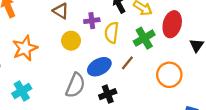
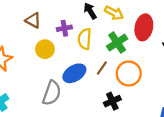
orange circle: (169, 75) -> (129, 73), moved
black cross: (108, 94) -> (112, 101), moved

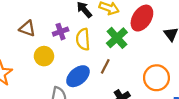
red ellipse: (144, 27) -> (142, 18), turned 30
orange circle: (129, 73) -> (156, 78), moved

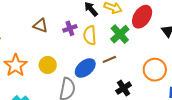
yellow circle: (44, 56) -> (48, 65), moved
brown line: (105, 66) -> (109, 59), turned 40

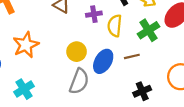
yellow circle: (48, 65) -> (77, 52), moved
blue ellipse: (85, 68) -> (103, 61), turned -30

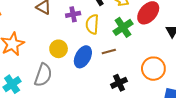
gray semicircle: (79, 81) -> (43, 75), moved

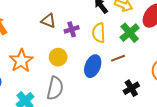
purple cross: (73, 14) -> (72, 29), moved
yellow circle: (59, 49) -> (58, 57), moved

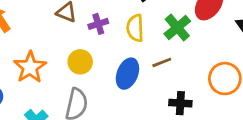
black cross: (131, 88) -> (180, 103), turned 35

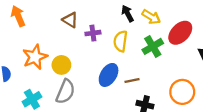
yellow circle: (80, 62) -> (61, 65), moved
brown line: (162, 62) -> (132, 81), moved

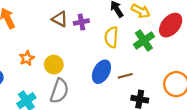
purple cross: (93, 33) -> (81, 22), moved
orange star: (35, 57) -> (27, 58), size x0.6

